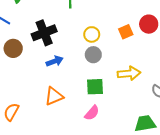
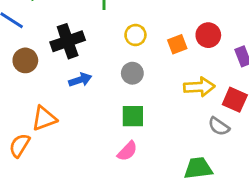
yellow circle: (92, 34) -> (135, 35), moved
yellow arrow: (129, 73) -> (199, 87), moved
orange triangle: (54, 96) -> (44, 118), moved

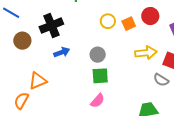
yellow circle: (135, 35) -> (108, 21), moved
gray circle: (132, 73) -> (98, 55), moved

